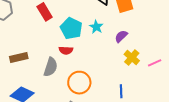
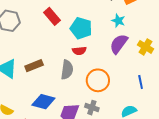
cyan star: (96, 27) -> (118, 21), moved
purple semicircle: (121, 36) -> (119, 44), moved, size x1.5

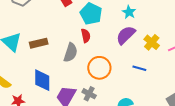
red semicircle: (79, 51) -> (86, 36), turned -104
blue line: (141, 82) -> (139, 68), moved, turned -72
blue diamond: (43, 102) -> (42, 80), turned 65

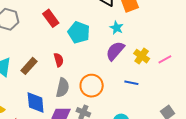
red semicircle: (86, 36) -> (59, 60), moved
brown rectangle: (39, 43) -> (29, 66), turned -30
gray semicircle: (71, 53) -> (63, 88), moved

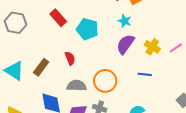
gray semicircle: (63, 88) -> (77, 86), turned -96

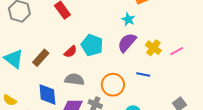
cyan pentagon: (87, 29) -> (92, 45), moved
red semicircle: (70, 58) -> (70, 52), turned 64
orange circle: (105, 81) -> (113, 85), moved

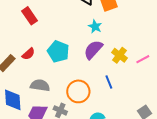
red semicircle: (70, 52) -> (28, 54), moved
blue line: (143, 75) -> (109, 82), turned 56

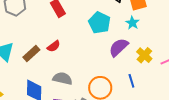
cyan star: (95, 27) -> (132, 23), moved
cyan pentagon: (58, 51) -> (99, 23), moved

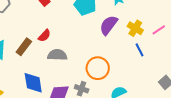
gray semicircle: (63, 79) -> (57, 55), moved
blue line: (131, 81) -> (139, 50), moved

